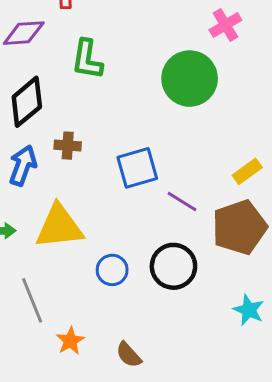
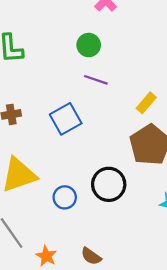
green circle: (190, 79) -> (89, 45), size x0.6
purple line: (182, 201) -> (96, 80), moved

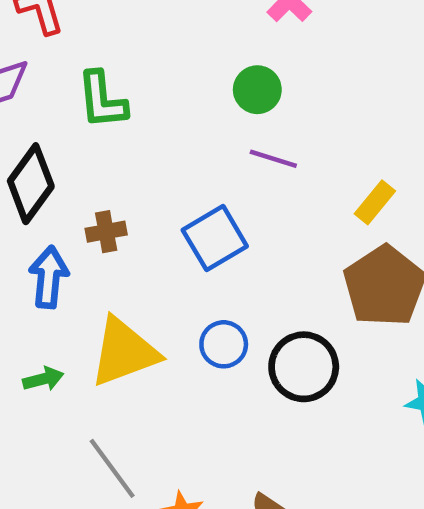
blue circle: (65, 197) -> (224, 344), moved

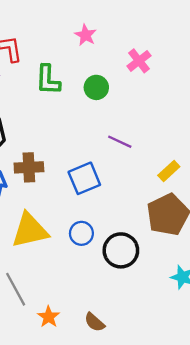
green circle: (257, 90) -> (96, 87), moved
green L-shape: (102, 100) -> (48, 80), moved
brown cross: (106, 232) -> (29, 167), size x1.4

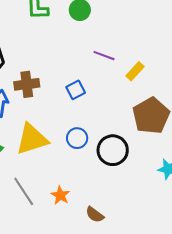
yellow rectangle: (169, 171) -> (135, 71), moved
blue square: (84, 178) -> (76, 90), size x0.7
orange star: (49, 317) -> (60, 195), moved

